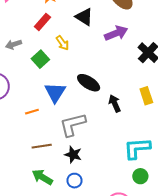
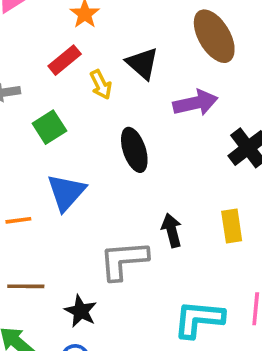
yellow arrow: (63, 43) -> (101, 85), moved
black ellipse: (89, 83) -> (134, 150), moved, turned 30
gray L-shape: (73, 125) -> (124, 260), moved

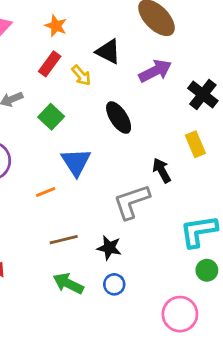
yellow rectangle: (232, 226) -> (195, 144), moved

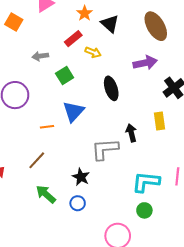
black triangle: (108, 52) -> (110, 24), moved
yellow arrow: (81, 75) -> (93, 52), turned -42
brown line: (64, 240) -> (37, 160), moved, turned -48

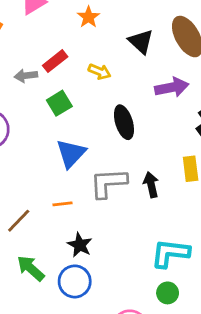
black triangle: (110, 24) -> (141, 42), moved
red rectangle: (73, 39) -> (55, 61), moved
orange line: (47, 127) -> (63, 204), moved
gray L-shape: (105, 149) -> (108, 183), moved
blue circle: (78, 203) -> (75, 281), size x1.5

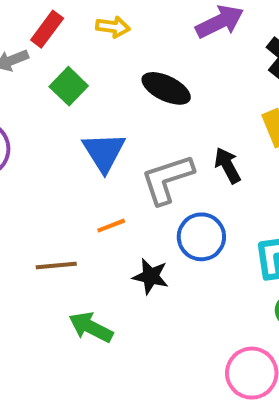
black ellipse: (124, 122) -> (166, 88), turned -32
brown line: (19, 221) -> (56, 266), turned 56
blue circle: (75, 281) -> (201, 237), moved

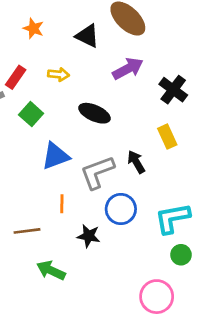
blue triangle: (104, 152) -> (55, 156), turned 44
orange line: (111, 226) -> (62, 204), turned -66

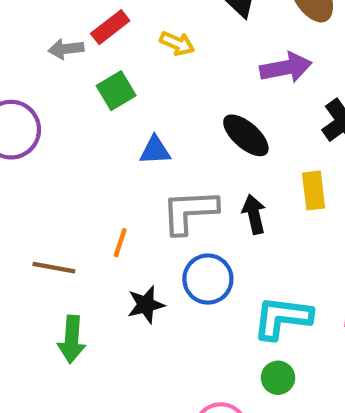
black ellipse: (94, 113) -> (246, 135), moved
blue triangle: (55, 156) -> (155, 150), moved, size x0.7
black star: (89, 236) -> (146, 305), turned 30
green arrow: (51, 270) -> (72, 339), turned -128

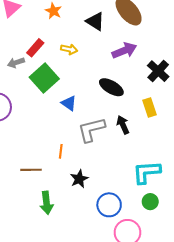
green square: (116, 91) -> (44, 78), size x1.5
blue triangle: (155, 150) -> (69, 103), turned 49
blue circle: (208, 279) -> (109, 205), moved

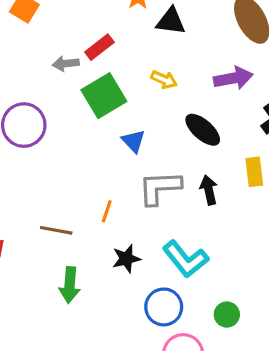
black triangle: (95, 21) -> (171, 21), moved, turned -36
yellow arrow: (69, 49) -> (164, 80), moved
cyan L-shape: (147, 172) -> (186, 259), moved, turned -136

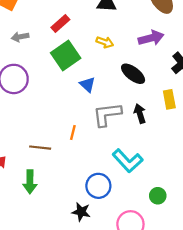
gray arrow: (66, 64) -> (20, 37), moved
black star: (126, 259) -> (81, 212), moved, turned 30
green arrow: (70, 285) -> (30, 182), moved
blue circle: (164, 307) -> (98, 186), moved

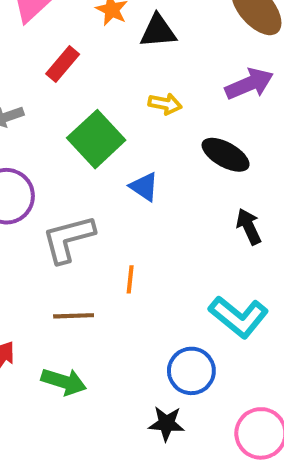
red rectangle: (60, 23) -> (63, 64), moved
gray L-shape: (107, 114) -> (68, 239), moved
green arrow: (30, 182) -> (64, 382), turned -65

